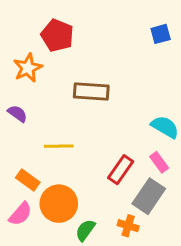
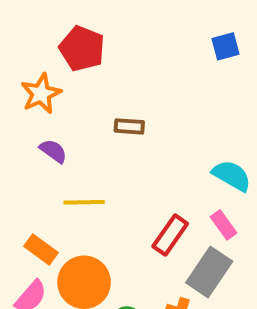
brown rectangle: (91, 91) -> (129, 126), size x0.6
purple semicircle: (17, 114) -> (53, 151), moved

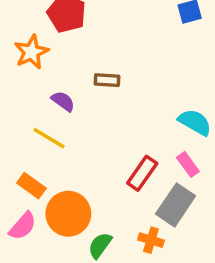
purple semicircle: (53, 151) -> (63, 101), moved
yellow line: (84, 202) -> (49, 138), moved, turned 32

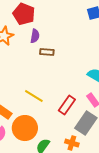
purple semicircle: (63, 101) -> (35, 36), moved, turned 64
yellow line: (49, 138) -> (34, 96), moved

